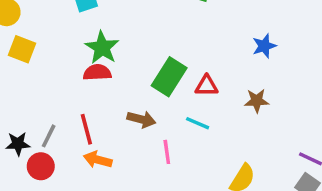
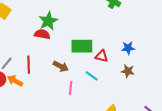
blue star: (264, 46) -> (128, 48), moved
green rectangle: (169, 77) -> (82, 46), turned 45
orange arrow: (98, 160) -> (15, 81), moved

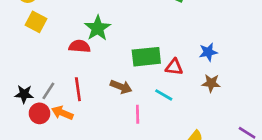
red semicircle: (42, 34) -> (79, 46), moved

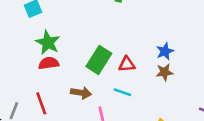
red semicircle: (79, 46) -> (49, 63), moved
blue star: (208, 52) -> (165, 51), moved
green rectangle: (146, 57) -> (99, 60), turned -40

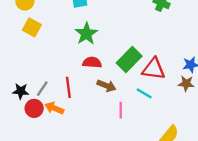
red semicircle: (49, 63) -> (92, 62), moved
red triangle: (127, 64) -> (154, 69), size x1.5

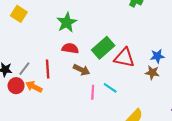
cyan line: (144, 93) -> (110, 88), moved

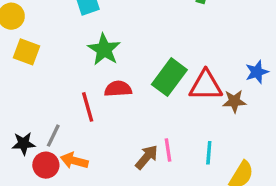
red line: (48, 69) -> (88, 107), moved
brown arrow: (82, 70) -> (147, 157), moved, turned -63
brown star: (152, 73) -> (234, 101), moved
cyan line: (110, 88) -> (209, 153), moved, turned 72

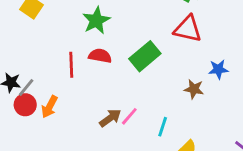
red triangle: (206, 85) -> (188, 29), moved
gray line: (53, 136) -> (26, 88), moved
pink line: (168, 150) -> (129, 116), turned 36
orange arrow: (74, 161) -> (50, 107), turned -90

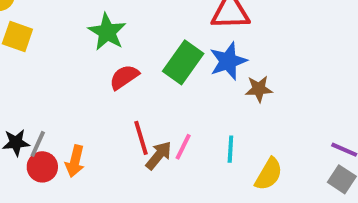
red semicircle: (100, 56) -> (124, 77), turned -30
red line: (71, 65) -> (141, 138), moved
blue star: (218, 69) -> (228, 61), moved, size x1.4

